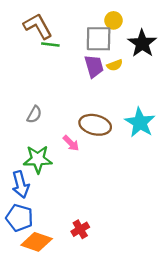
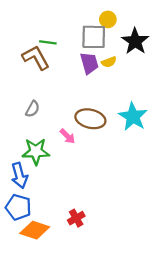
brown L-shape: (38, 26) -> (36, 58), moved

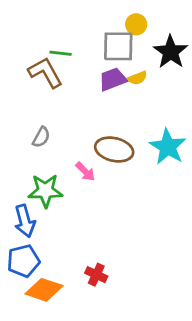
purple trapezoid: (89, 63) -> (113, 79), turned -95
blue pentagon: (18, 207) -> (23, 261), turned -30
red cross: (76, 218) -> (96, 275), turned -35

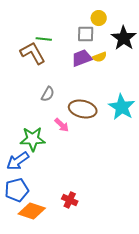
gray square: (118, 46) -> (86, 34), size x0.7
gray semicircle: (41, 137) -> (48, 94), moved
blue arrow: (25, 221) -> (18, 161), turned 70

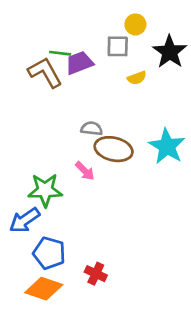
purple trapezoid: (82, 58) -> (79, 63), moved
gray semicircle: (48, 94) -> (92, 129), moved, turned -112
blue pentagon: (17, 190) -> (49, 253), moved, turned 30

